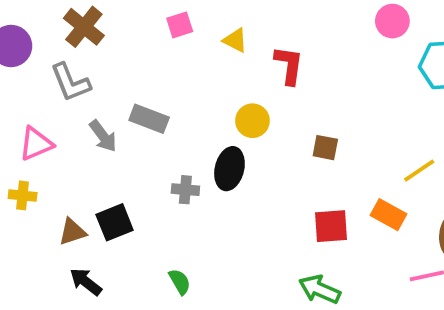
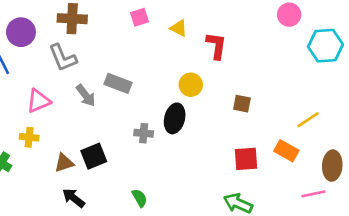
brown cross: (84, 27) -> (72, 19), turned -36

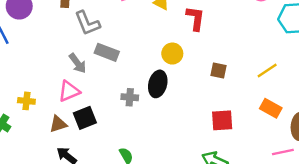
gray L-shape: (63, 58) -> (87, 23), moved
pink triangle: (38, 101) -> (69, 91), moved
yellow line: (308, 120) -> (267, 71), moved
orange rectangle: (286, 151) -> (271, 108), moved

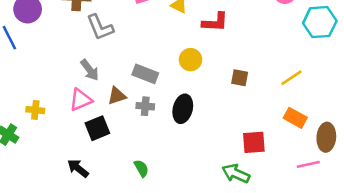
red L-shape: (195, 18) -> (215, 22), turned 85
gray rectangle: (107, 52) -> (145, 74), moved
black ellipse: (158, 84) -> (183, 109), moved
red square: (222, 120) -> (254, 142), moved
brown triangle: (58, 124) -> (117, 96), moved

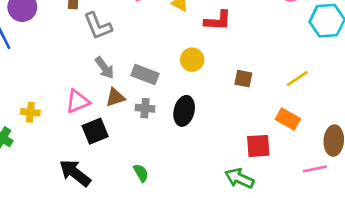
gray arrow: (90, 70) -> (105, 68), moved
orange rectangle: (295, 118) -> (288, 119), moved
black arrow: (78, 168) -> (75, 173), size x1.4

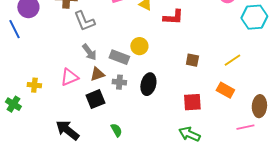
yellow circle: (192, 60) -> (139, 46), moved
black square: (95, 131) -> (95, 99), moved
red square: (258, 146) -> (192, 102), moved

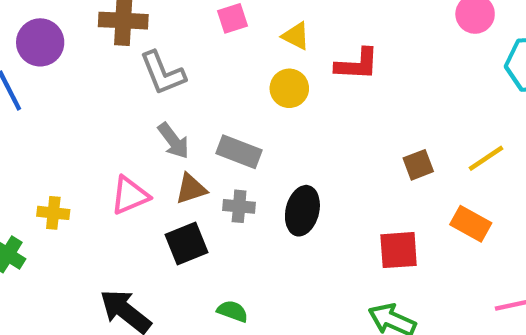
yellow circle: (139, 46) -> (289, 88), moved
brown square: (192, 60) -> (418, 165), moved, turned -32
green semicircle: (116, 130) -> (232, 311), turned -40

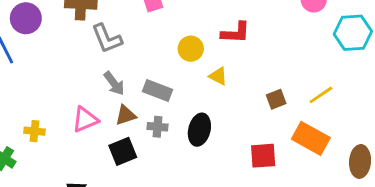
yellow triangle: (296, 36) -> (218, 76), moved
orange rectangle: (471, 224) -> (311, 138), size x1.4

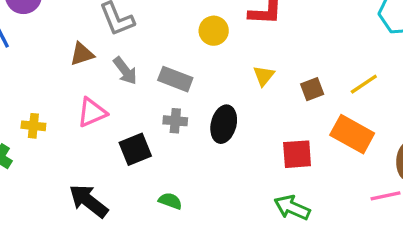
yellow triangle: (218, 76) -> (264, 76), moved, turned 42
brown triangle: (126, 115) -> (82, 54), moved

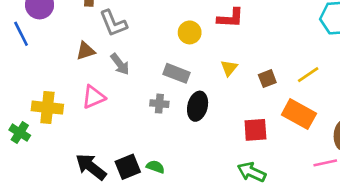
gray rectangle: (175, 79) -> (176, 73), moved
yellow cross: (33, 126) -> (47, 108), size x1.6
black square: (135, 149) -> (128, 167), moved

